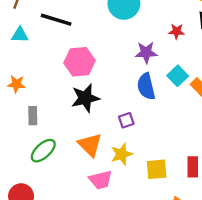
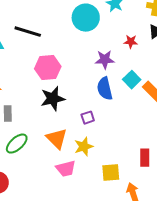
yellow square: (157, 169) -> (111, 173), moved

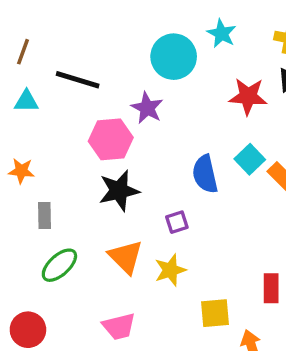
red star: (131, 42) -> (248, 96), size x1.6
purple star: (105, 60) -> (147, 108), moved, turned 30
pink trapezoid: (66, 169) -> (119, 326), moved

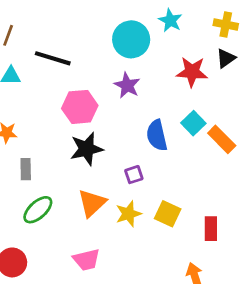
purple star: (147, 108) -> (127, 85), moved
orange triangle: (126, 257) -> (92, 203), turned 32
yellow square: (215, 313) -> (168, 214), moved, turned 30

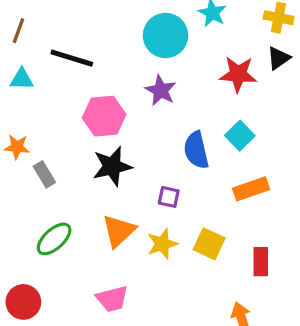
orange rectangle: (222, 139) -> (251, 189), moved, turned -64
gray rectangle: (26, 169) -> (44, 174), moved, turned -30
purple square: (134, 175) -> (169, 197), turned 30

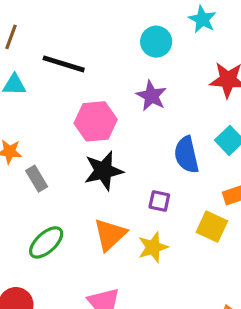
cyan circle: (165, 35) -> (156, 42), size x0.7
yellow square: (209, 244) -> (212, 227), moved

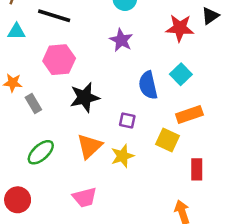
pink hexagon: (96, 121) -> (59, 60), moved

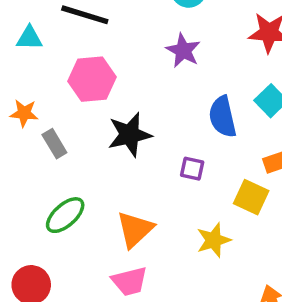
orange triangle: (90, 146) -> (135, 229), moved
yellow star: (122, 156) -> (214, 240), moved

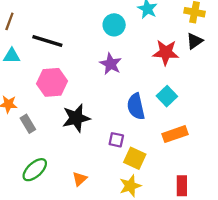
yellow square: (251, 197) -> (135, 158), moved
orange triangle: (135, 229) -> (80, 179), size x0.6

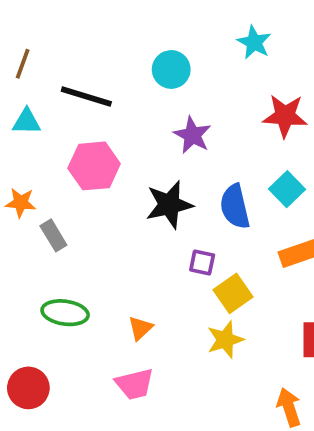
cyan circle: (114, 25) -> (171, 69), moved
black star: (76, 118) -> (169, 205), moved
yellow square: (135, 158) -> (233, 293), turned 30
green ellipse: (35, 170) -> (65, 313), turned 50

